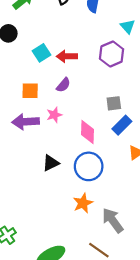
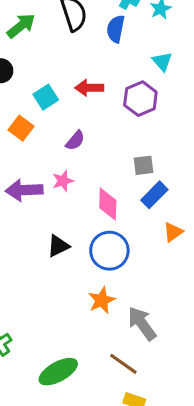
red arrow: (67, 56) -> (89, 88), moved
orange square: (30, 91) -> (21, 128), moved, turned 36

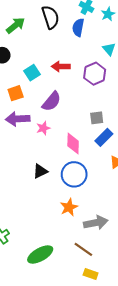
orange square: (21, 128) -> (16, 93), turned 35
purple semicircle: (75, 141) -> (51, 101), size x1.5
purple arrow: (24, 190) -> (18, 119), moved
gray arrow: (142, 324) -> (96, 223), turned 115

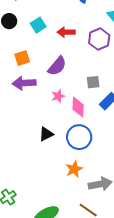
cyan square: (32, 73) -> (38, 25), moved
gray square: (97, 118) -> (93, 82), moved
pink star: (43, 128) -> (58, 96), moved

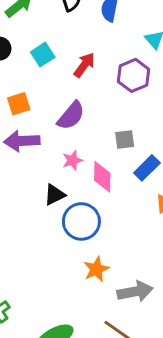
red arrow: (66, 32) -> (84, 65), turned 126
black triangle: (46, 134) -> (55, 195), moved
blue circle: (79, 137) -> (81, 221), moved

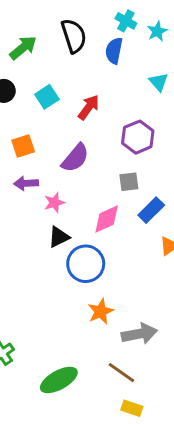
purple hexagon: (134, 75) -> (138, 137), moved
purple arrow: (22, 141) -> (26, 183), size x0.7
pink star: (72, 160) -> (54, 203), moved
pink diamond: (102, 177) -> (107, 219), turned 64

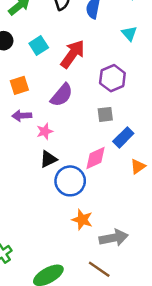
red arrow: (89, 107) -> (73, 54), size x1.4
pink diamond: (107, 219) -> (96, 158), moved
orange star: (101, 311) -> (82, 220), turned -30

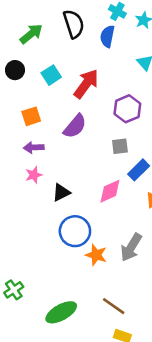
pink star: (45, 131) -> (34, 175), moved
blue circle: (70, 181) -> (75, 231), moved
gray arrow: (114, 238) -> (131, 247), moved, turned 132

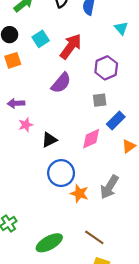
orange square: (31, 116) -> (13, 60), moved
purple arrow: (34, 147) -> (16, 103), moved

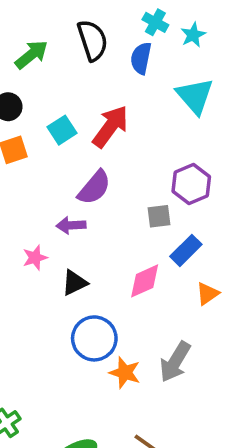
cyan triangle: (121, 28) -> (195, 96), size x1.6
cyan square: (41, 39) -> (62, 130), moved
purple hexagon: (106, 68) -> (191, 184), moved
purple arrow: (16, 103) -> (71, 225), moved

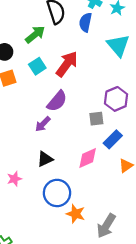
green arrow: (31, 55) -> (35, 34), moved
purple arrow: (71, 225) -> (43, 124), turned -42
pink star: (35, 258) -> (14, 179), moved
gray arrow: (175, 362) -> (106, 226), moved

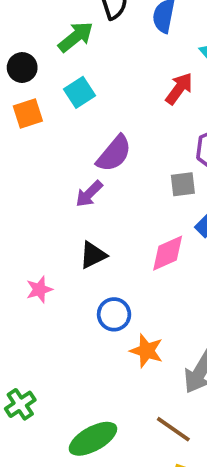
red arrow: (67, 64) -> (179, 89), moved, size x0.7
blue circle: (57, 193) -> (114, 314), size x0.7

